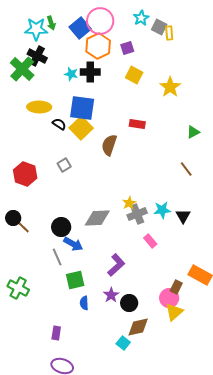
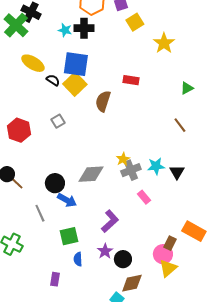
yellow square: (134, 75) -> (135, 22), moved, turned 30
yellow ellipse: (39, 107) -> (33, 63), turned 30
gray line: (57, 257) -> (40, 213), moved
purple rectangle: (56, 333) -> (55, 279), moved

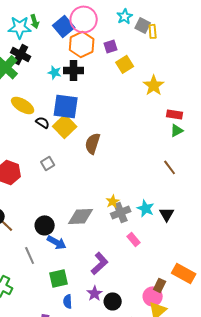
red rectangle: (131, 80) -> (175, 114), moved
cyan star: (156, 166) -> (146, 208), turned 30

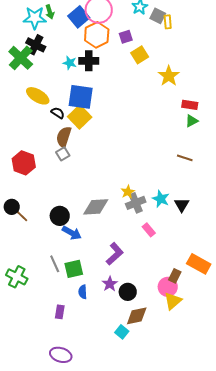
brown semicircle: (93, 143) -> (64, 137), moved
brown line: (170, 167) -> (185, 158), turned -35
gray line: (30, 255) -> (55, 264), moved

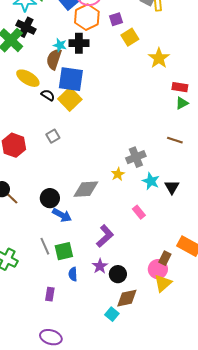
brown semicircle: (64, 137) -> (54, 59), moved
gray cross: (136, 203) -> (136, 157), moved

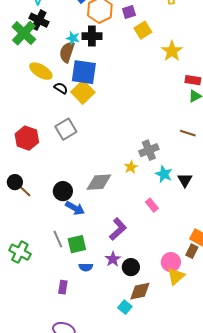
gray square: (53, 136) -> (66, 129), size x1.5
brown rectangle: (165, 258) -> (192, 251), moved
blue semicircle: (73, 274) -> (86, 267), turned -88

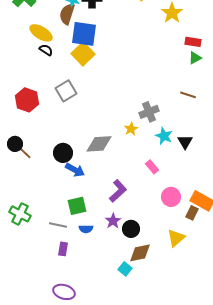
black semicircle: (61, 88) -> (46, 50), moved
gray line: (58, 239) -> (58, 225), moved, turned -54
pink circle: (171, 262) -> (171, 197), moved

